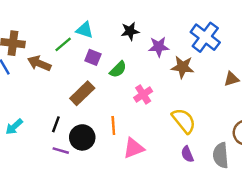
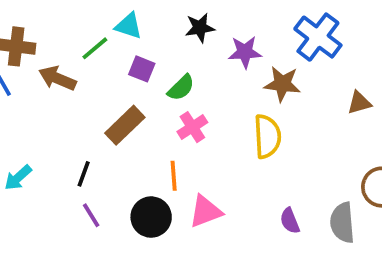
pink cross: (143, 94) -> (192, 127), moved
yellow semicircle: (184, 121) -> (267, 136), moved, turned 36
black circle: (82, 137) -> (151, 217), moved
purple line: (61, 151) -> (91, 215), turned 42

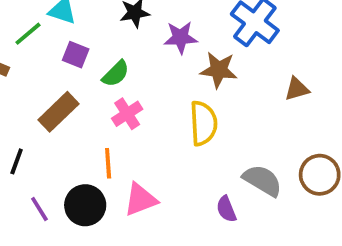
purple line: (91, 215) -> (39, 209), moved
gray semicircle: (342, 223) -> (262, 180), moved, turned 126

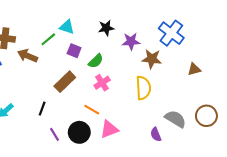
orange line: (108, 163) -> (92, 110), turned -56

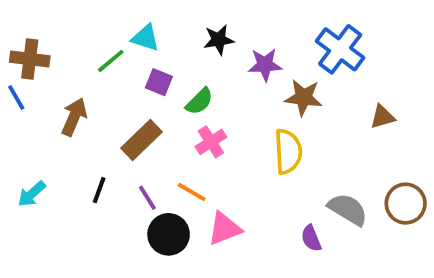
brown arrow: (28, 56) -> (74, 117), moved, turned 90
purple line: (54, 134) -> (147, 198), moved

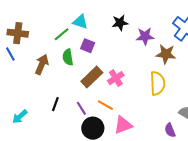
green semicircle: (199, 101) -> (68, 57), moved, turned 126
brown rectangle: (142, 140) -> (92, 77), moved
cyan arrow: (32, 194) -> (20, 117), moved

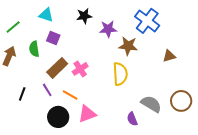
green line: (62, 34) -> (13, 27), moved
purple line: (81, 108) -> (47, 90), moved

